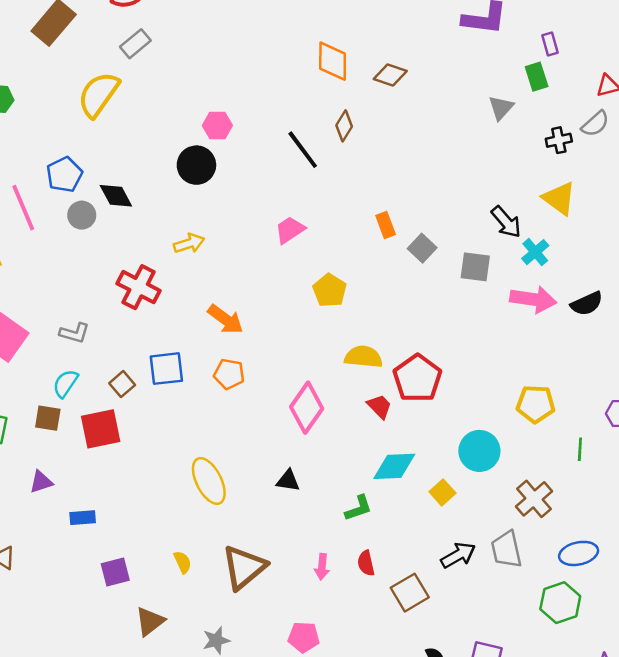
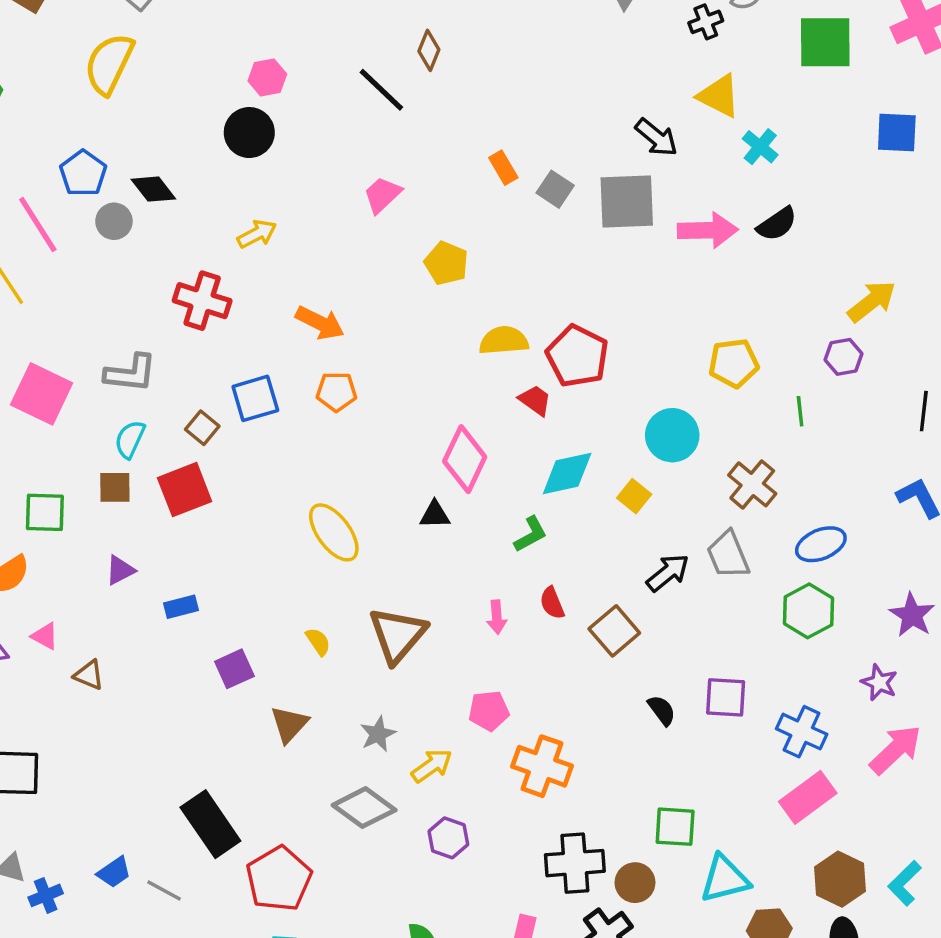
cyan cross: (535, 252) -> (760, 147), moved
gray square: (475, 267) -> (627, 201), size x1.5
gray L-shape: (75, 333) -> (131, 373), size x1.4
pink diamond: (307, 408) -> (465, 459), moved

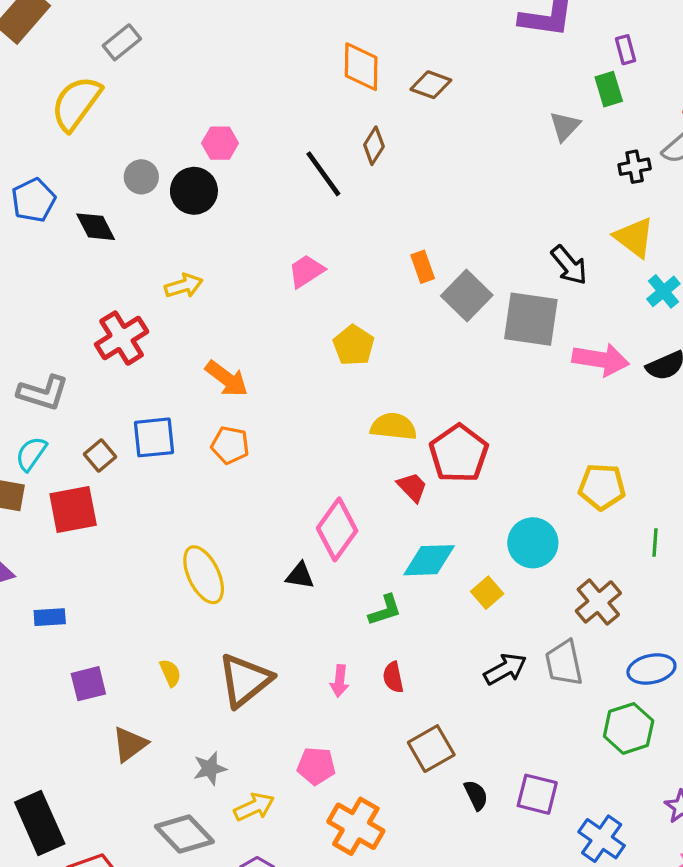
gray square: (555, 189) -> (467, 296), size x1.4
gray circle: (114, 221) -> (141, 177), moved
red cross: (202, 301) -> (122, 338), turned 30
brown square: (614, 631) -> (431, 749), moved

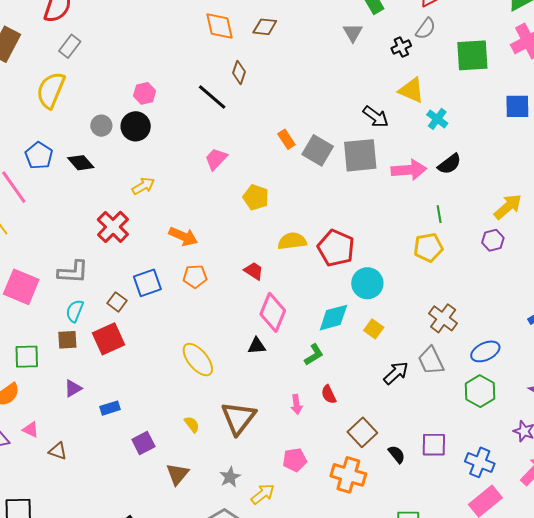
red trapezoid: (412, 487) -> (254, 271), moved
cyan circle: (533, 543) -> (367, 283), moved
green line: (655, 543) -> (439, 214), moved
orange cross: (356, 826) -> (348, 475), moved

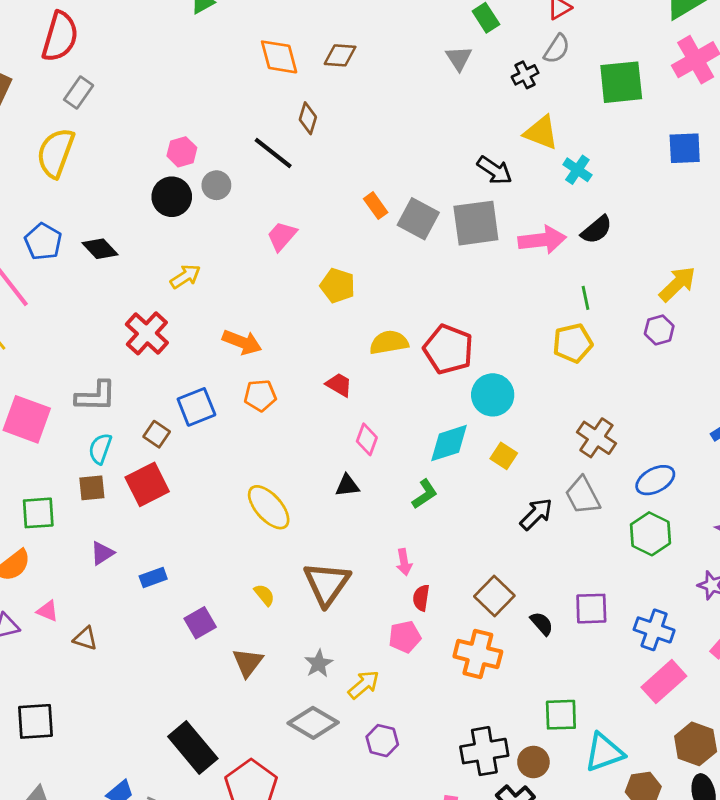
gray circle: (101, 126) -> (216, 185), moved
pink diamond: (273, 312) -> (367, 439), size x0.6
red semicircle: (329, 394) -> (421, 598), moved, turned 36

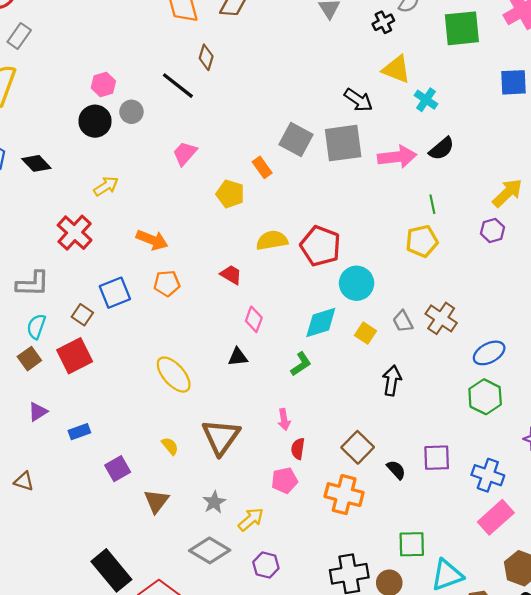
orange rectangle: (376, 206) -> (262, 167), moved
brown square: (92, 488) -> (29, 359), turned -30
gray trapezoid: (583, 495) -> (403, 321), moved, size x0.7
black arrow: (536, 514) -> (392, 381), turned -36

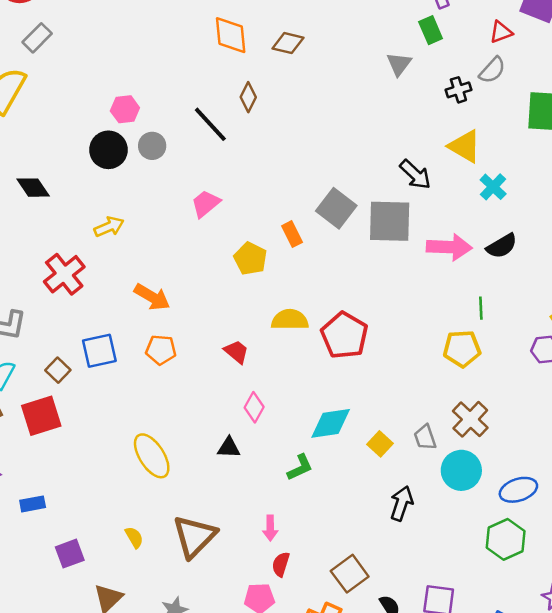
cyan circle: (357, 283) -> (461, 470), moved
brown cross: (441, 318) -> (470, 419), moved

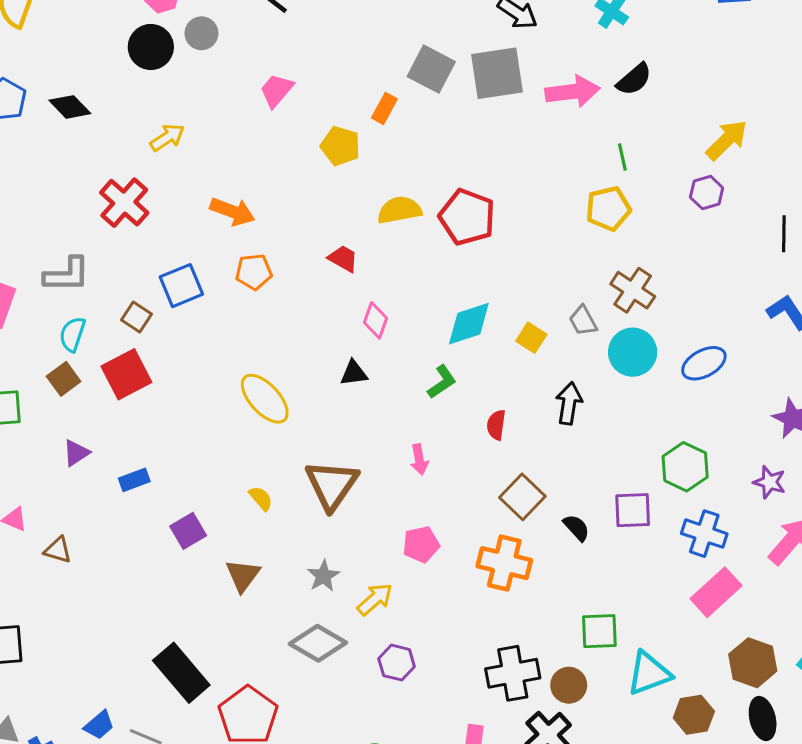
orange rectangle: (292, 234) -> (384, 108), turned 65
green hexagon: (506, 539) -> (685, 467), moved
red semicircle: (281, 564) -> (496, 425), moved

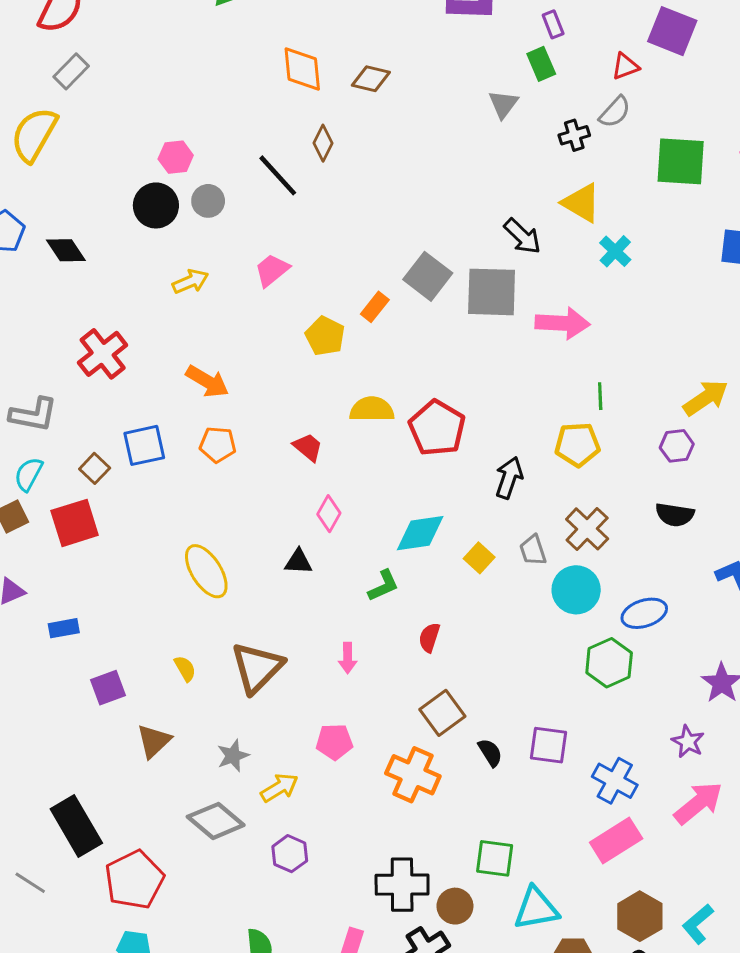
black semicircle: (634, 79) -> (675, 515), moved, turned 39
yellow arrow: (167, 137) -> (190, 281), moved
black arrow: (569, 403) -> (509, 478), moved
green hexagon: (685, 467) -> (609, 663), moved

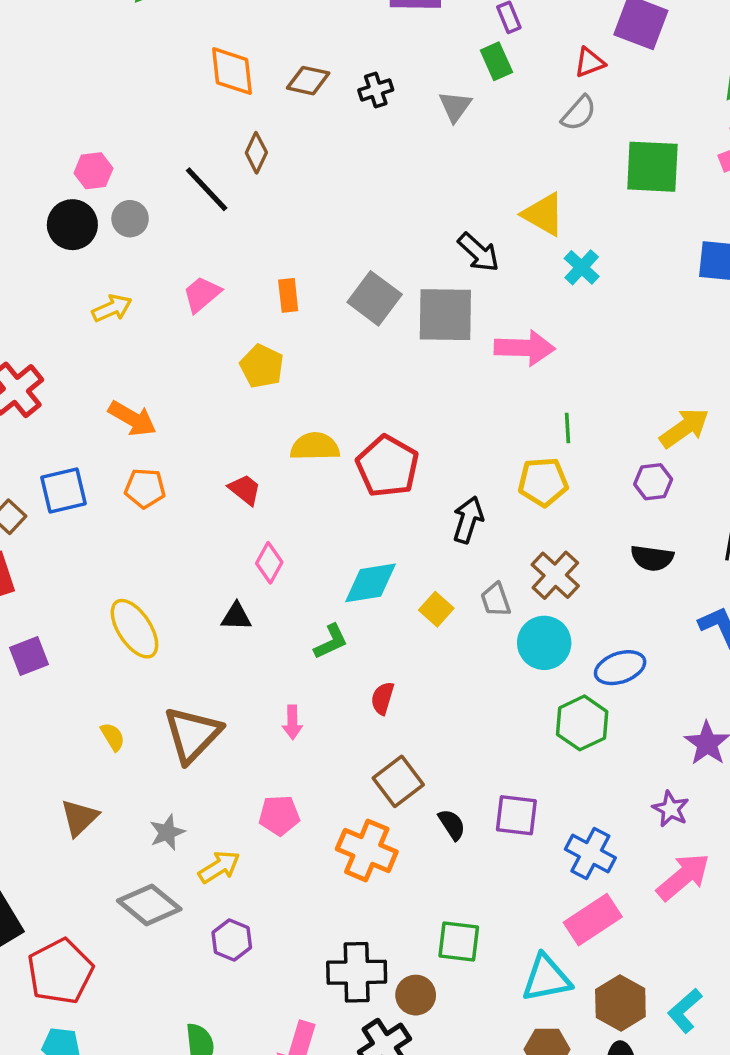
black cross: (574, 135) -> (376, 90), moved
orange rectangle: (375, 307) -> (288, 295), moved, turned -44
purple square: (108, 688) -> (29, 656), moved
cyan triangle: (536, 908) -> (546, 978), moved

